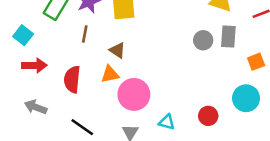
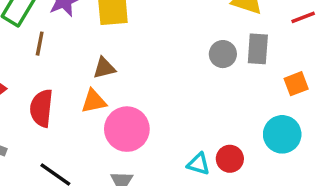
brown line: (85, 34) -> (40, 44), moved
brown triangle: (118, 50) -> (104, 68), turned -48
cyan triangle: (167, 122) -> (198, 164), moved

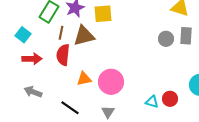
brown triangle: (104, 68) -> (84, 36), moved, size x1.6
orange triangle: (94, 101) -> (84, 79), moved
red semicircle: (41, 108) -> (63, 55), moved

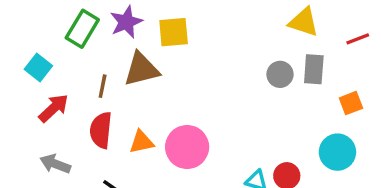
brown line: (61, 33) -> (103, 86), moved
red semicircle: (63, 55) -> (101, 130), moved
red arrow: (32, 59) -> (54, 108), turned -42

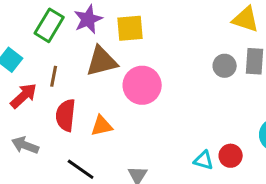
brown line: (103, 86) -> (54, 76), moved
pink circle: (187, 147) -> (142, 85), moved

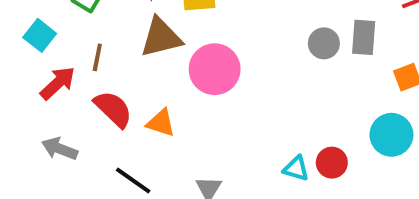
red semicircle: (66, 115) -> (113, 109), turned 128
orange triangle: (102, 126) -> (161, 123), turned 30

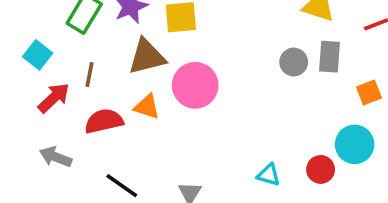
red semicircle: (113, 109) -> (104, 121), turned -57
orange triangle: (161, 123) -> (147, 107), moved
red circle: (332, 163) -> (321, 169), moved

